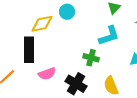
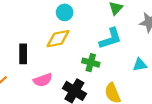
yellow diamond: (42, 24) -> (58, 39), moved
black rectangle: (29, 50) -> (23, 54), size x0.7

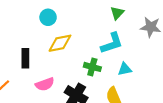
cyan circle: (65, 12) -> (48, 17), moved
cyan triangle: (140, 65) -> (125, 69), moved

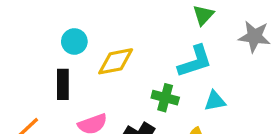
cyan circle: (48, 17) -> (74, 41), moved

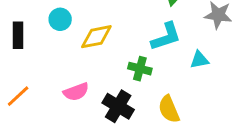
black rectangle: (63, 84) -> (18, 35), moved
cyan triangle: (215, 101) -> (199, 60), moved

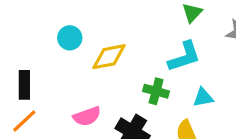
black rectangle: (18, 35) -> (24, 85), moved
cyan triangle: (199, 60) -> (203, 97), moved

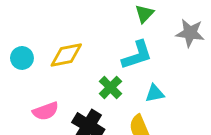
cyan circle: (70, 38) -> (22, 58), moved
green cross: (156, 91) -> (110, 87), turned 30

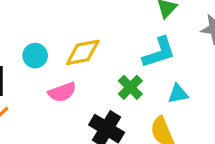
pink semicircle: (46, 111) -> (62, 92), moved

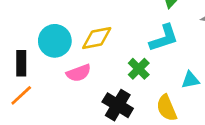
cyan circle: (35, 56) -> (55, 41), size x1.5
cyan triangle: (178, 94) -> (190, 80), moved

